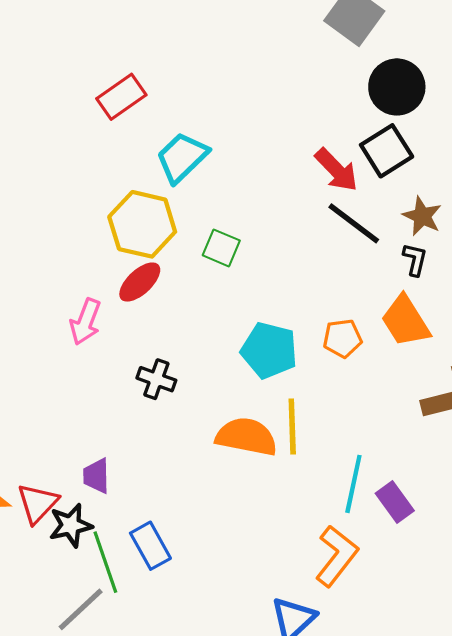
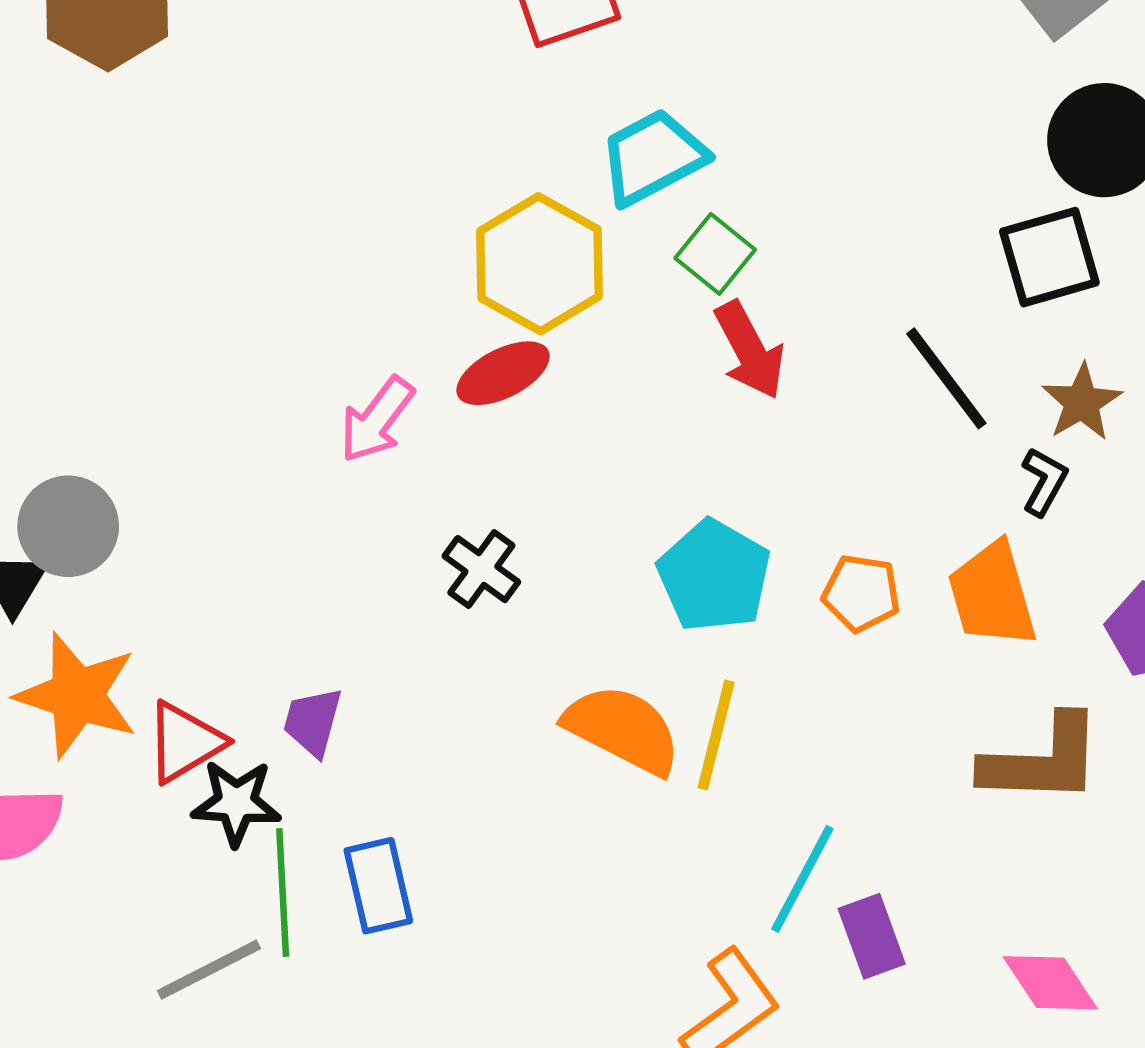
red arrow: (336, 170) -> (750, 350), moved
green square: (221, 248) -> (715, 254), moved

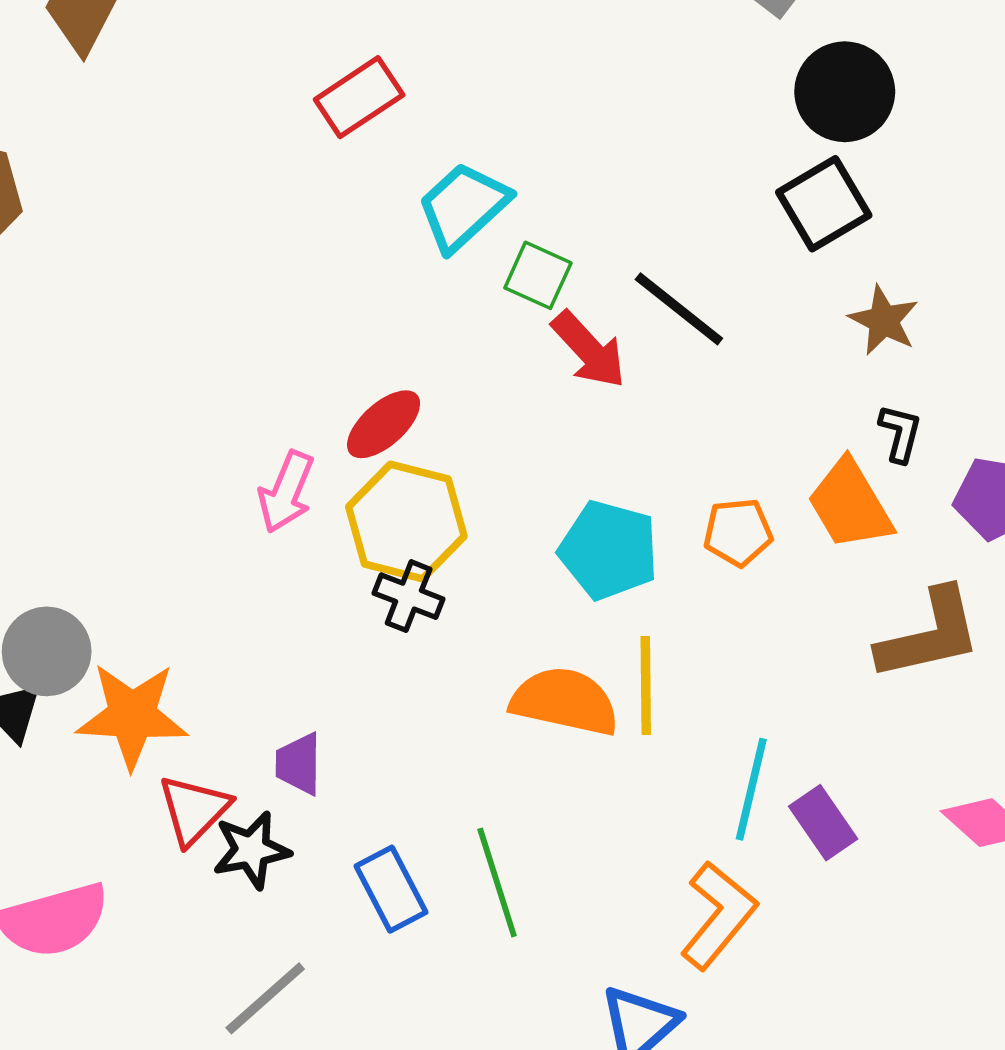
yellow hexagon: (539, 264) -> (406, 522), moved
black line: (946, 378) -> (679, 309), moved
black L-shape: (1044, 482) -> (900, 433), moved
orange star: (77, 695) -> (132, 716), moved
green line: (283, 892) -> (497, 882), moved

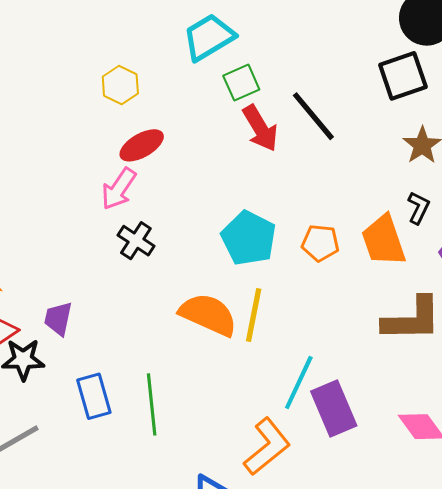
green square: (538, 275) -> (241, 83), turned 30
pink arrow: (286, 492) -> (119, 189), moved
yellow hexagon: (406, 522) -> (120, 85), moved, size x0.6
purple rectangle: (823, 823) -> (334, 409), size x1.4

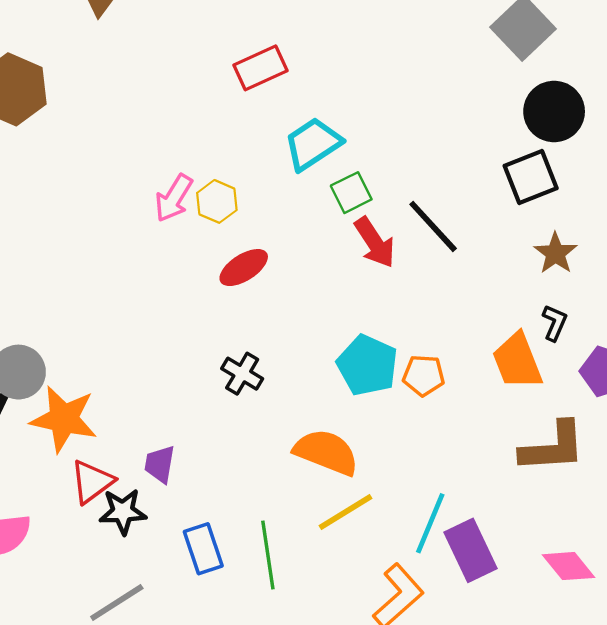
pink arrow: (119, 189) -> (174, 198), moved
orange pentagon: (320, 243) -> (424, 375), moved
yellow line: (254, 315) -> (345, 512), moved, turned 50

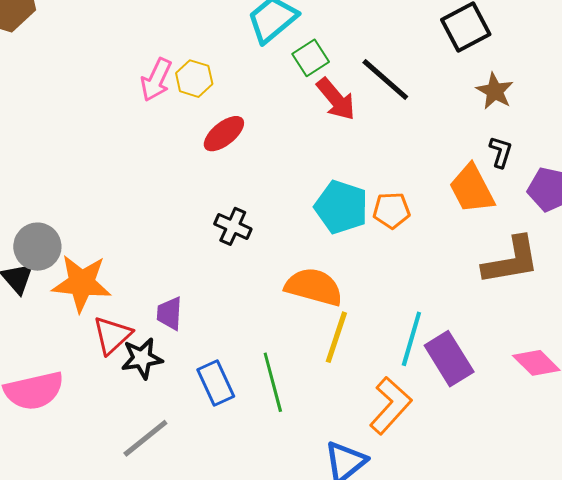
yellow line: (345, 512) -> (336, 337), turned -34

